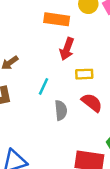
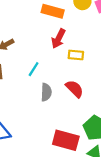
yellow rectangle: (84, 74) -> (76, 55), moved

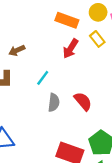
yellow rectangle: (76, 55) -> (97, 39), moved, turned 42

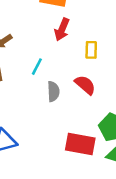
yellow rectangle: (97, 39) -> (91, 50), moved, turned 49

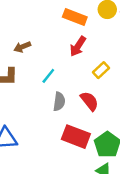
yellow rectangle: (91, 50) -> (101, 70), turned 35
red rectangle: (80, 144) -> (76, 137), moved

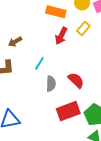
yellow rectangle: (101, 70) -> (83, 28), moved
red rectangle: (76, 137) -> (68, 111), turned -35

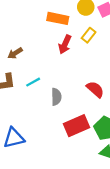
cyan line: (39, 63) -> (33, 82), moved, turned 32
red semicircle: (76, 80) -> (95, 89), moved

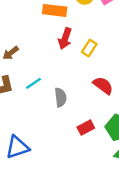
yellow rectangle: (89, 35) -> (89, 48), moved
red rectangle: (76, 126) -> (86, 128), size x0.6

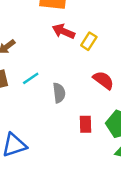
red arrow: (65, 39) -> (64, 31), turned 95
red rectangle: (86, 128) -> (86, 124), turned -63

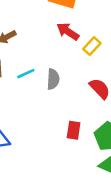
gray semicircle: (59, 93) -> (53, 79), moved

